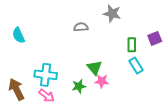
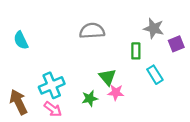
gray star: (112, 14) -> (154, 28), moved
gray semicircle: (81, 27) -> (92, 31), size x1.5
green rectangle: (132, 45) -> (136, 51), moved
cyan cross: (46, 75) -> (52, 85), turned -30

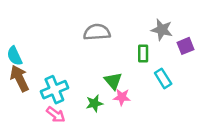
cyan semicircle: (21, 40) -> (14, 56), moved
brown arrow: (18, 102) -> (19, 78), moved

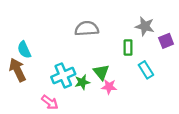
cyan semicircle: (14, 56) -> (24, 50), moved
cyan cross: (54, 90) -> (63, 75), moved
green star: (94, 103) -> (82, 82), moved

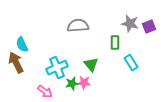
purple square: (166, 41) -> (149, 27), moved
green star: (82, 82) -> (72, 84), moved
pink star: (109, 87) -> (84, 83), moved

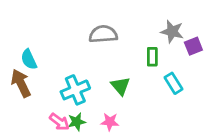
purple square: (149, 27) -> (193, 46), moved
pink star: (84, 83) -> (110, 122), moved
green star: (72, 84) -> (77, 122), moved

